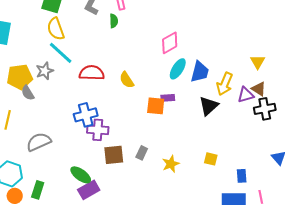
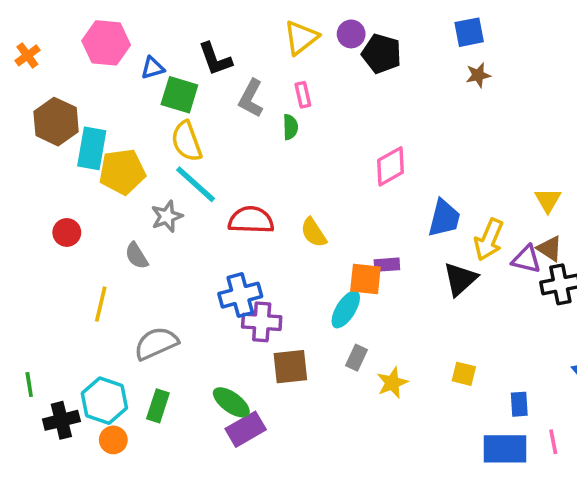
cyan ellipse: (178, 69) -> (346, 309), moved
yellow pentagon: (20, 77) -> (122, 172), moved
purple triangle: (246, 95) -> (526, 259), turned 30
gray rectangle: (142, 153) -> (356, 358), moved
green rectangle: (38, 190) -> (158, 406), moved

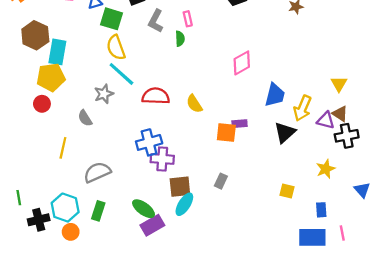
yellow pentagon: (122, 172) -> (51, 77), moved
cyan ellipse: (346, 309) -> (184, 204), moved
yellow star: (392, 383) -> (326, 169), moved

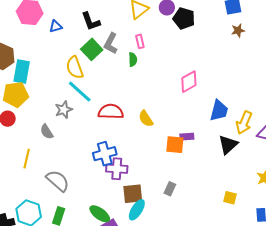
green square: (112, 19) -> (92, 49), moved, turned 30
gray semicircle: (97, 172) -> (58, 181), turned 65

